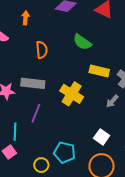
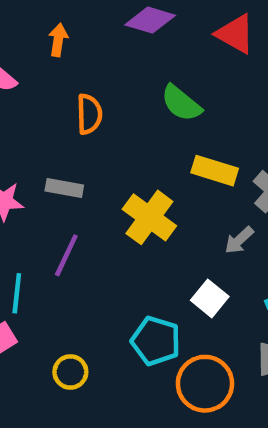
gray rectangle: (33, 83) -> (64, 188), size x0.7
white square: (102, 137) -> (210, 298), moved
cyan pentagon: (65, 152) -> (156, 341), moved

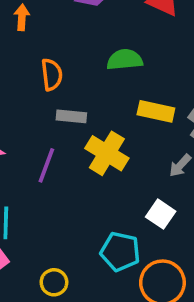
green semicircle: (181, 103) -> (125, 60), turned 140
gray rectangle: (64, 188) -> (71, 116), moved
purple line: (66, 255) -> (46, 165), moved

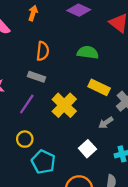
gray rectangle: (71, 116) -> (37, 77), moved
cyan pentagon: (120, 252) -> (43, 162), moved
yellow circle: (54, 282) -> (25, 139), moved

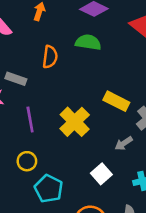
green semicircle: (88, 52) -> (88, 42), moved
gray rectangle: (37, 77) -> (16, 79), moved
purple line: (27, 104) -> (30, 119), turned -45

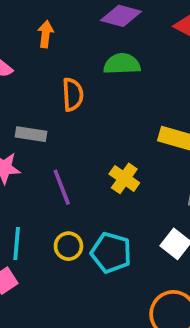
yellow cross: (75, 122) -> (124, 178), size x0.7
cyan pentagon: (49, 189) -> (111, 253), moved

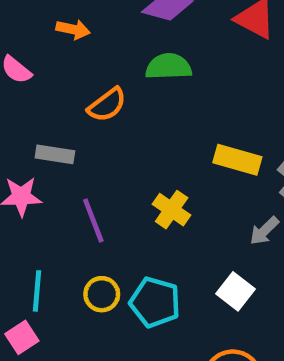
orange arrow: (46, 34) -> (73, 29), turned 95
orange semicircle: (73, 94) -> (107, 105), turned 56

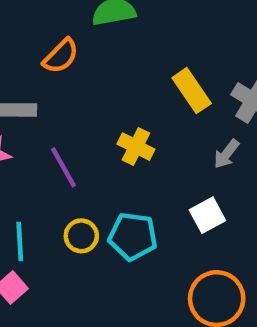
yellow rectangle: (237, 160) -> (192, 91), turned 48
white square: (236, 291) -> (207, 215), turned 32

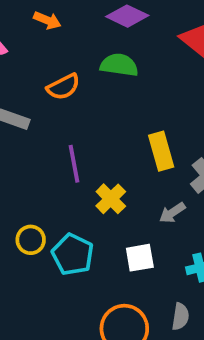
yellow cross: (136, 147) -> (111, 199), moved
purple line: (63, 167) -> (74, 164), moved

